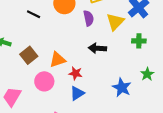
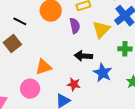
brown square: (29, 55) -> (12, 43), moved
red star: (76, 73) -> (74, 84), moved
blue star: (122, 87) -> (103, 73), moved

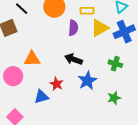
yellow triangle: (101, 30) -> (100, 28), moved

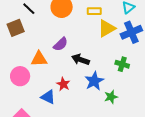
purple semicircle: (73, 28) -> (61, 44), moved, turned 42
blue triangle: (41, 97) -> (48, 97), turned 42
green star: (114, 98) -> (111, 97), moved

